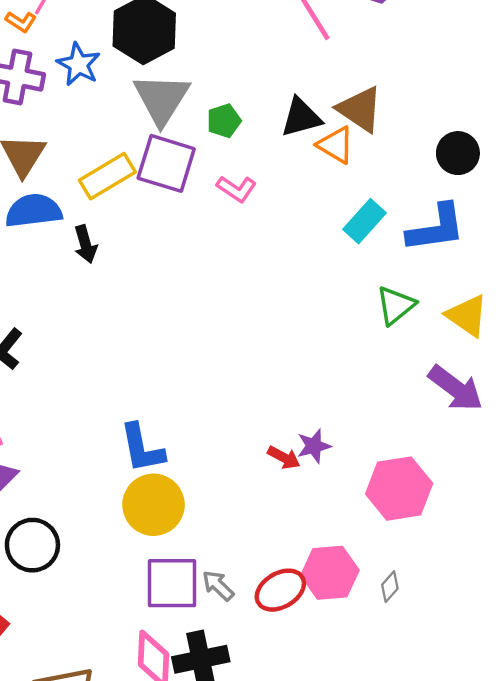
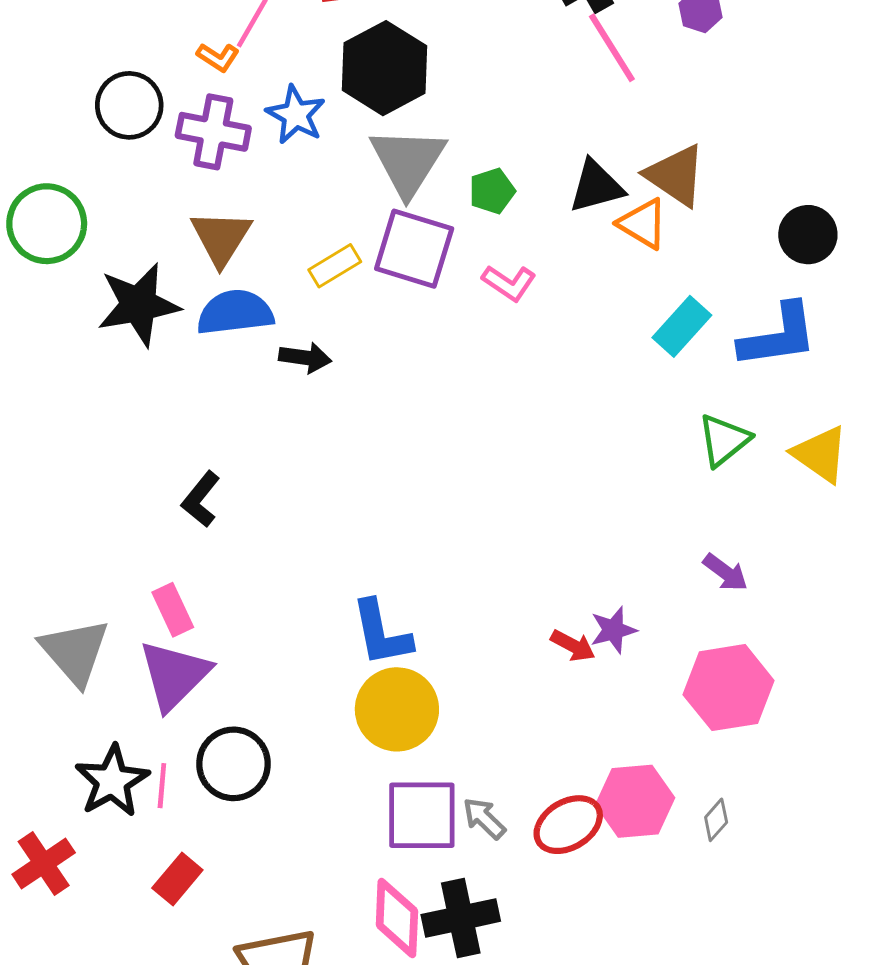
yellow rectangle: (107, 176) -> (335, 266), size x0.7
black arrow: (85, 244) -> (305, 358), turned -66
purple arrow: (456, 388) -> (725, 572), moved, size x0.6

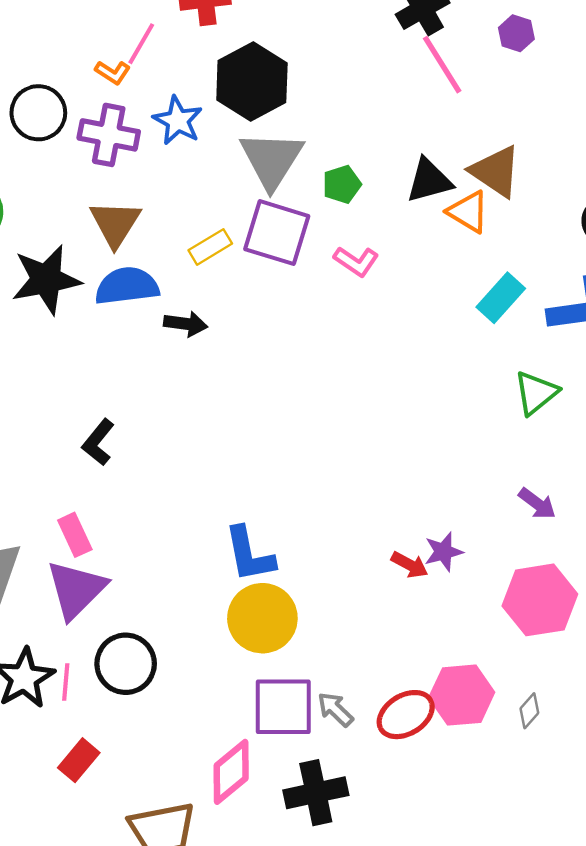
pink diamond: (397, 918) -> (231, 772), moved, turned 48

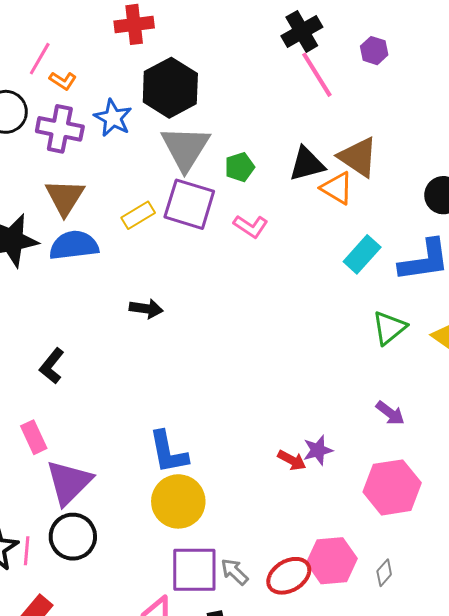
pink line: (141, 44) -> (40, 59), moved
black arrow: (186, 324) -> (146, 309), moved
purple triangle: (76, 590) -> (69, 482), moved

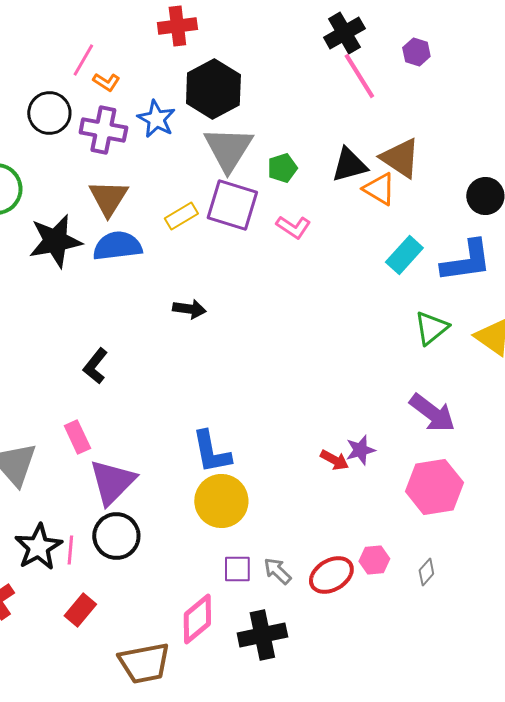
purple arrow: (390, 413) -> (432, 413), size x1.6
pink hexagon: (332, 561) -> (374, 560), size x0.6
purple square: (194, 570) -> (237, 569), size x0.6

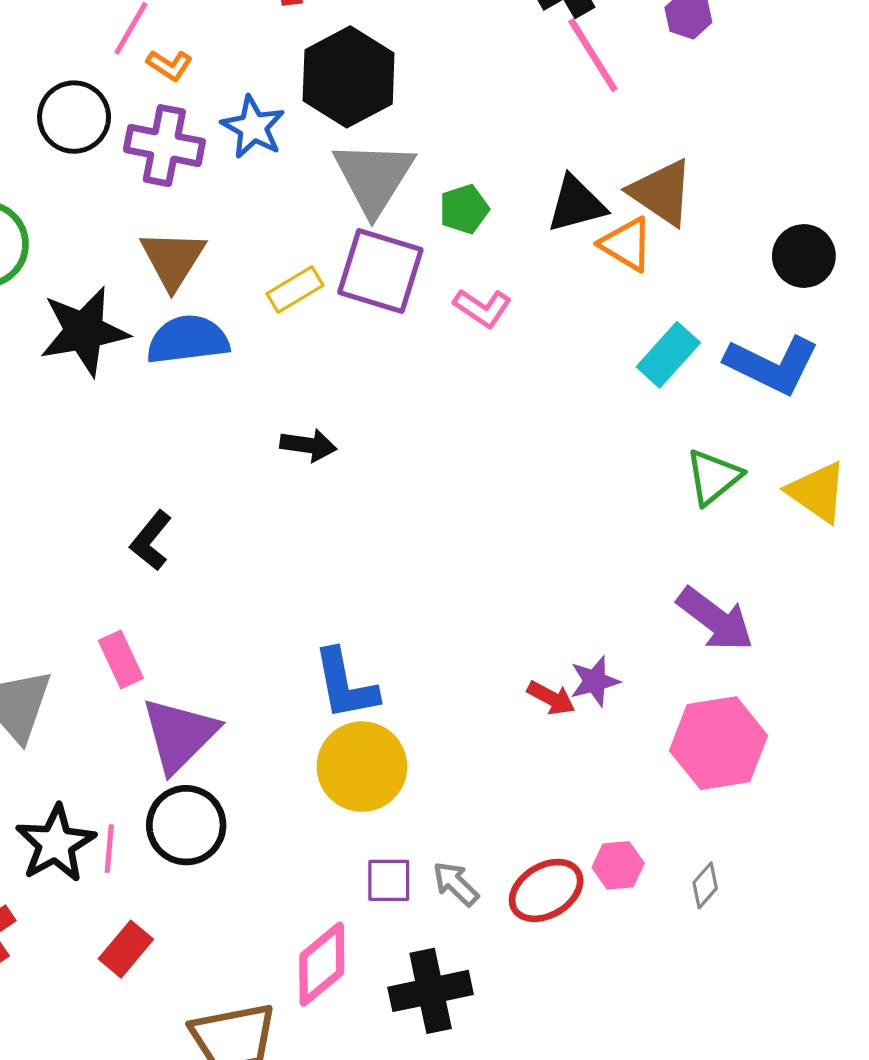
blue L-shape: (466, 261) -> (772, 365), turned 34

